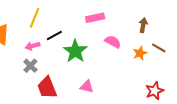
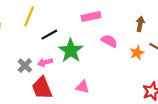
pink arrow: (33, 46) -> (45, 62), moved

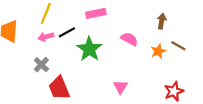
pink rectangle: (91, 16) -> (96, 13), moved
pink arrow: (45, 62) -> (46, 37), moved
pink triangle: (82, 87) -> (120, 87), moved, turned 48

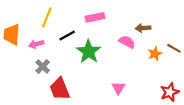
brown arrow: (162, 21) -> (143, 28), moved, turned -104
pink arrow: (46, 37) -> (36, 44), moved

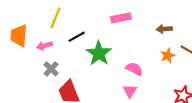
pink rectangle: (95, 17) -> (121, 18), moved
brown arrow: (143, 28) -> (164, 29), moved
pink semicircle: (127, 42) -> (134, 69), moved

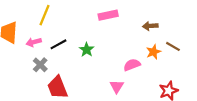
black line: (77, 37) -> (59, 44), moved
green star: (99, 53) -> (87, 50), size x0.6
pink semicircle: (134, 69) -> (132, 65), moved, turned -49

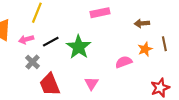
brown line: (173, 46) -> (164, 44), turned 48
green star: (87, 50) -> (79, 47), size x1.6
pink triangle: (117, 86) -> (91, 83), moved

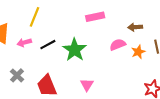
gray cross: (33, 62) -> (17, 75), moved
pink semicircle: (124, 62) -> (118, 45), moved

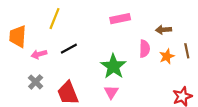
pink arrow: (24, 43) -> (39, 54), moved
pink semicircle: (118, 45) -> (145, 49), turned 112
green star: (75, 50) -> (113, 66), moved

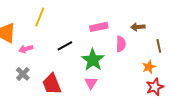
pink rectangle: (120, 19) -> (99, 27), moved
black line: (69, 49) -> (65, 46), moved
orange star: (167, 56) -> (149, 67), moved

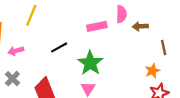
pink semicircle: (121, 44) -> (121, 14), moved

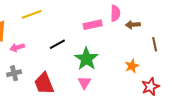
yellow line: (31, 15) -> (32, 14), turned 48
orange star: (152, 71) -> (132, 66), moved
gray cross: (12, 79) -> (14, 73), turned 32

